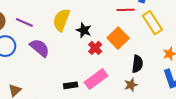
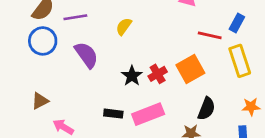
yellow semicircle: (61, 20) -> (124, 26), size x0.6
purple line: (24, 23) -> (75, 17), turned -48
black star: (84, 30) -> (132, 76), moved

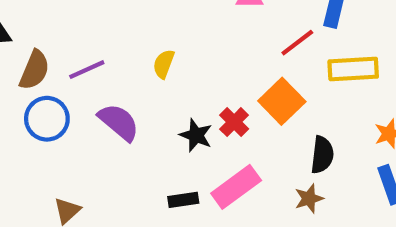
red line: (210, 35) -> (297, 43), turned -35
yellow rectangle: (240, 61) -> (353, 69), turned -60

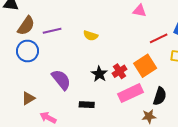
yellow semicircle: (164, 64) -> (91, 36), turned -104
purple semicircle: (119, 122) -> (61, 80), moved
pink rectangle: (236, 187) -> (131, 93), moved

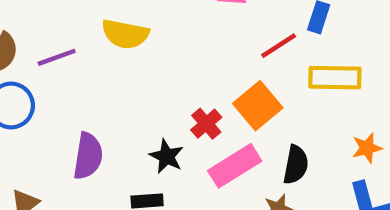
yellow semicircle: (91, 36) -> (125, 34), moved, size x1.5
black star: (99, 74) -> (167, 156), moved
purple semicircle: (61, 80) -> (88, 156), turned 55

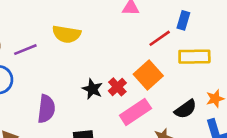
black star: (167, 156) -> (92, 89), moved
black semicircle: (296, 165) -> (186, 109), moved, turned 45

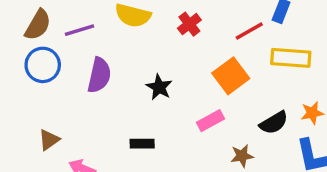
red cross: (117, 87) -> (189, 24), moved
purple semicircle: (46, 109) -> (99, 75), moved
pink rectangle: (135, 112) -> (211, 121), size x0.7

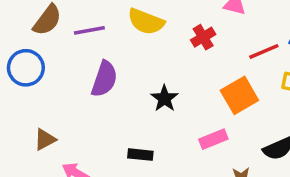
blue circle: (43, 65) -> (26, 68), moved

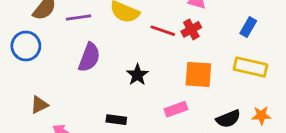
red cross: (203, 37) -> (191, 29), moved
red line: (264, 51) -> (163, 31), moved, turned 40
orange square: (239, 95) -> (198, 74), turned 32

